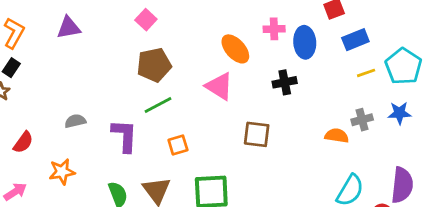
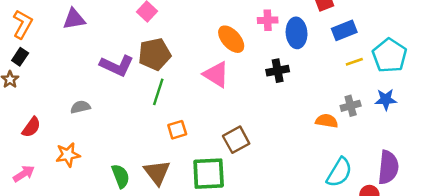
green line: (158, 105) -> (158, 92), turned -44
brown square: (257, 134) -> (236, 140), moved, turned -36
purple L-shape: (125, 136) -> (117, 66), moved, turned 112

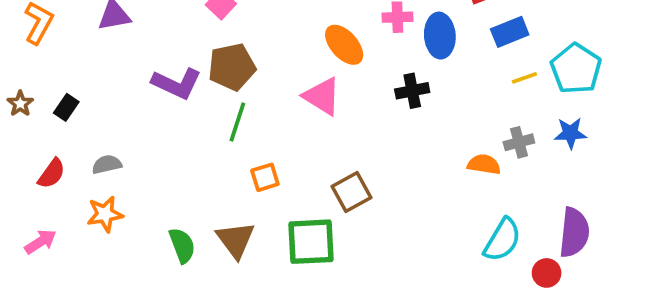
black rectangle: (20, 57) -> (66, 107), moved
gray semicircle: (80, 107) -> (107, 164), moved

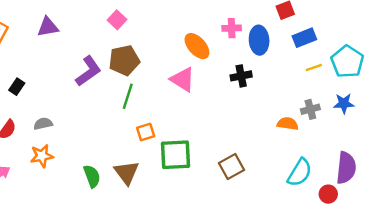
purple L-shape: (177, 83) -> (88, 71), turned -60
brown square: (351, 192) -> (232, 167), moved
green square: (311, 242) -> (175, 155), moved

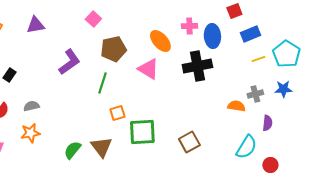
brown pentagon: (124, 60) -> (113, 49), moved
black cross: (241, 76) -> (197, 66), size x1.6
purple semicircle: (346, 168) -> (267, 123), moved, size x0.6
green semicircle: (92, 176) -> (72, 150), turned -120

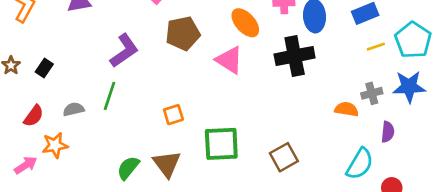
green line: (102, 83) -> (110, 96), moved
blue star: (283, 89) -> (409, 87), size x1.4
orange square: (117, 113) -> (173, 115), moved
orange star: (30, 133) -> (55, 145), moved

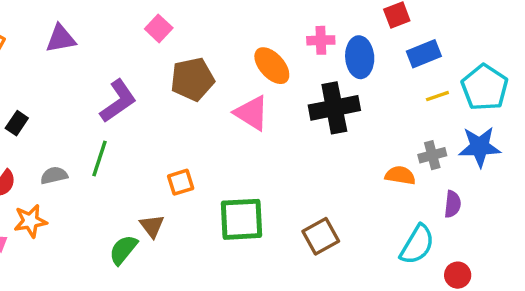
brown triangle: (167, 164) -> (152, 226), moved, size x0.7

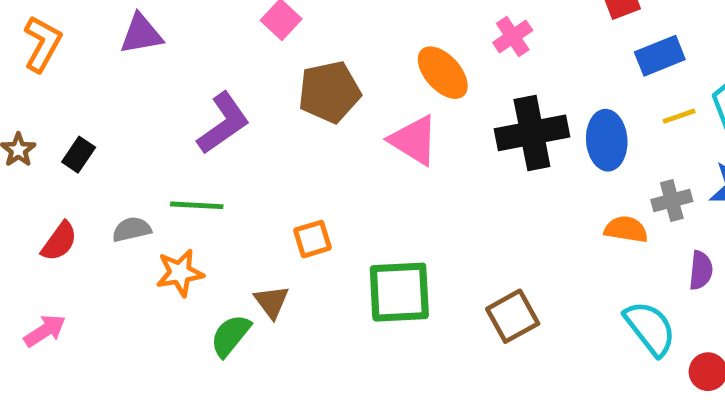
pink cross: (321, 40) -> (513, 36), turned -32
blue ellipse: (360, 57) -> (607, 140), moved
green line: (100, 159) -> (197, 205), turned 75
orange star: (30, 221) -> (180, 273), moved
cyan semicircle: (417, 245) -> (650, 328), turned -69

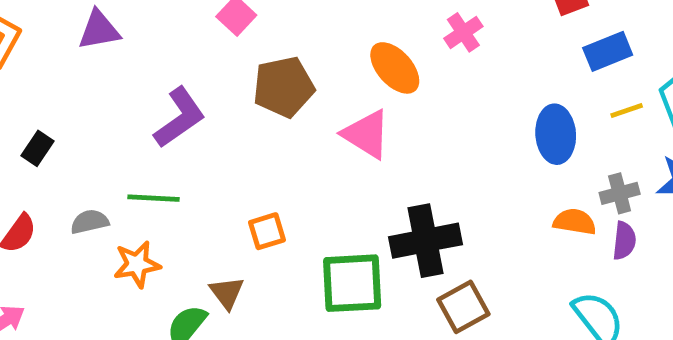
black cross: (532, 133) -> (426, 241), moved
purple semicircle: (701, 270) -> (624, 241), moved

